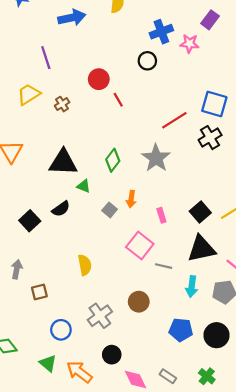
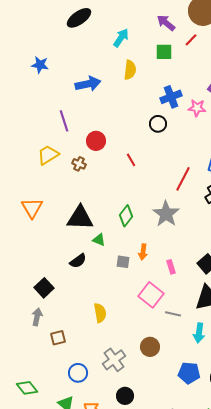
red circle: (99, 79) -> (96, 141), moved
brown cross: (62, 104) -> (79, 164), turned -32
red line: (174, 120) -> (183, 179), turned -30
gray square: (110, 210) -> (123, 262), turned -32
black square: (30, 221) -> (44, 288), moved

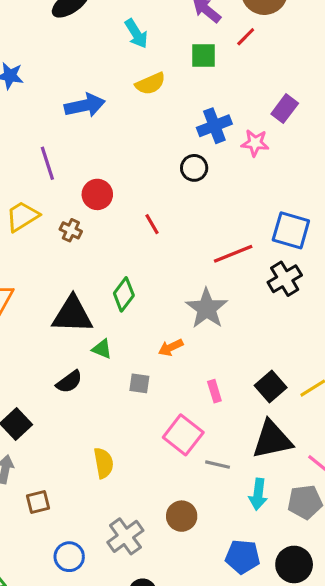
cyan arrow: (121, 38) -> (136, 34), turned 114
yellow semicircle: (130, 70) -> (150, 84), turned 60
red line: (183, 179) -> (233, 254), turned 40
green diamond: (126, 216) -> (124, 294), moved
orange arrow: (143, 252) -> (171, 347), moved, turned 56

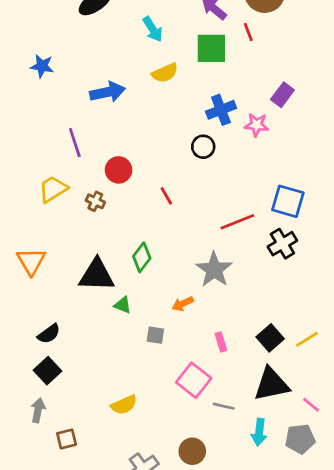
red line: (246, 37) -> (248, 32), turned -66
green square: (203, 55) -> (211, 48), size x1.4
black semicircle: (69, 382) -> (49, 334), moved
yellow semicircle: (104, 463) -> (124, 405), turned 76

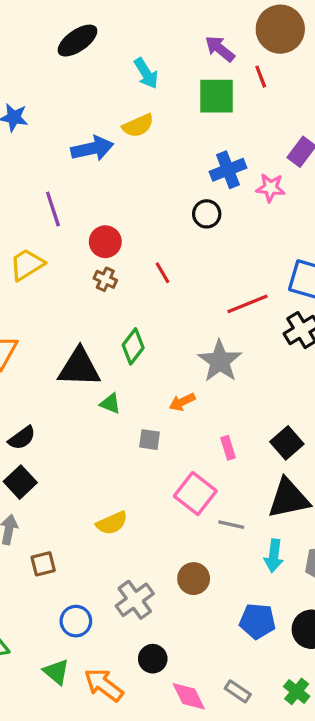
yellow semicircle: (165, 73) -> (138, 126), moved
brown cross: (95, 201) -> (105, 279), moved

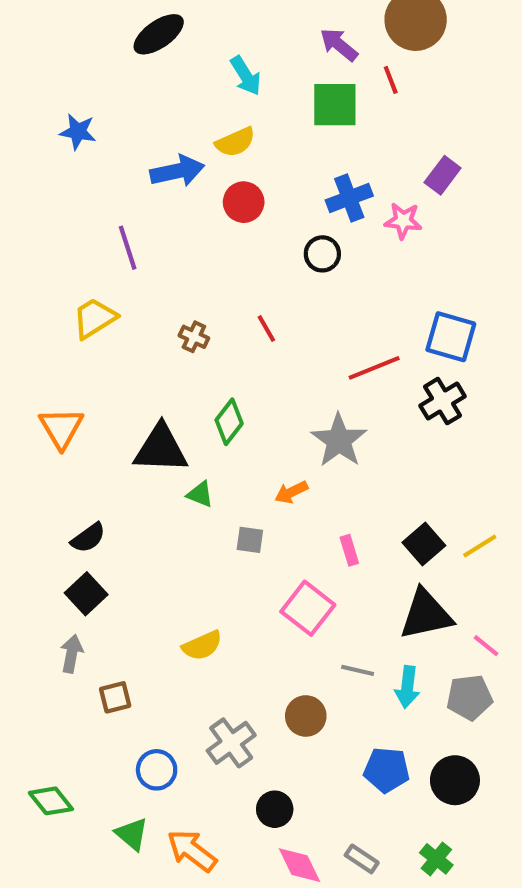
red circle: (105, 242) -> (244, 202), moved
gray line: (231, 525) -> (358, 670), moved
black circle: (153, 659) -> (275, 809), moved

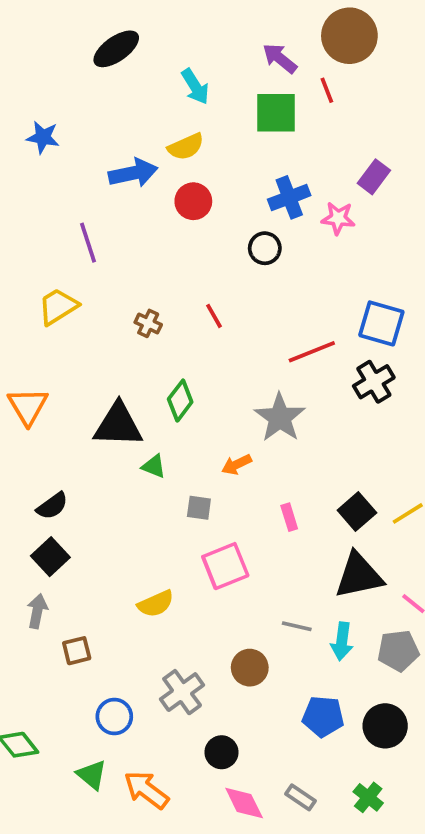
pink square: (308, 608) -> (225, 566), moved, turned 30

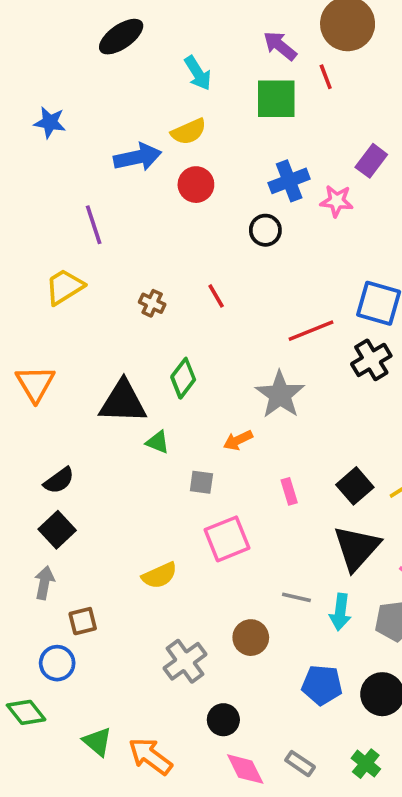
black triangle: (359, 575) -> (357, 548), turned -36
blue circle: (114, 717) -> (57, 663), moved

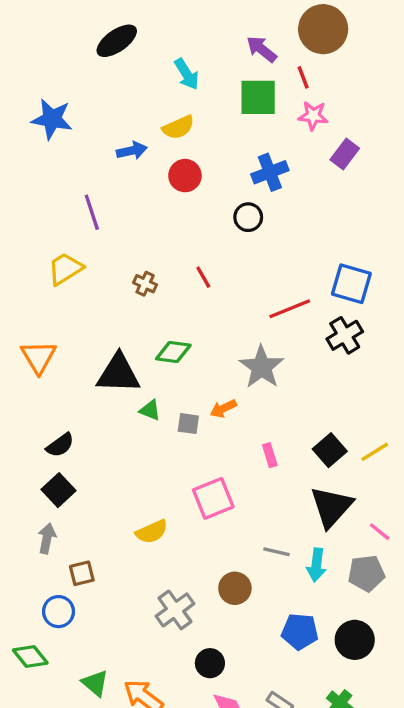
blue star: (50, 122) -> (52, 119), size x1.4
blue arrow: (138, 157) -> (132, 151), size x0.7
pink star: (337, 201) -> (313, 116), moved
green diamond: (183, 378) -> (173, 352), turned 60
gray square: (201, 482) -> (188, 424), moved

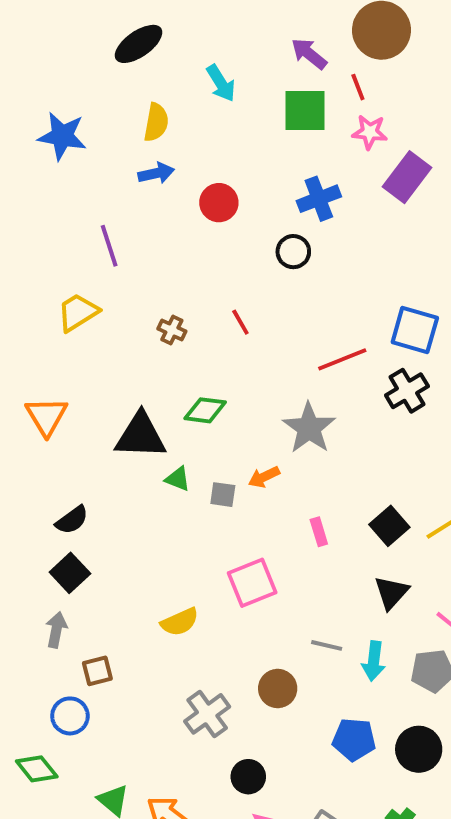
yellow semicircle: (178, 127) -> (156, 122), moved, turned -56
purple rectangle: (345, 154) -> (407, 177), size x1.4
black triangle: (331, 507) -> (391, 593), size x0.7

